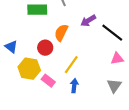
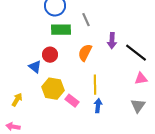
purple arrow: (88, 21) -> (112, 41), turned -56
red circle: (45, 48) -> (50, 55), moved
yellow line: (71, 65) -> (95, 85), turned -36

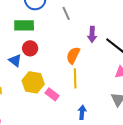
green rectangle: (61, 30) -> (24, 25), moved
orange semicircle: (85, 53) -> (73, 55), moved
blue arrow: (98, 106) -> (82, 112), moved

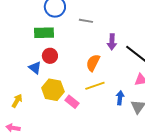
gray line: (66, 13) -> (86, 21), turned -56
yellow line: (75, 78) -> (95, 86), turned 72
blue arrow: (82, 112) -> (120, 98), moved

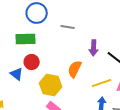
yellow line: (95, 86) -> (102, 83), moved
yellow hexagon: (53, 90) -> (51, 85), moved

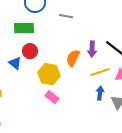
purple arrow: (94, 48) -> (92, 49), moved

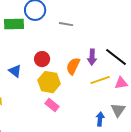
green rectangle: (24, 28) -> (14, 24), moved
red circle: (30, 51) -> (42, 59), moved
blue arrow: (100, 93) -> (100, 119), moved

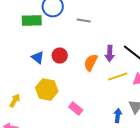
blue triangle: (15, 71) -> (38, 58), moved
yellow hexagon: (49, 82) -> (47, 90), moved
pink rectangle: (52, 105) -> (76, 109), moved

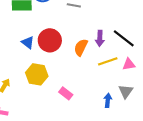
red circle: (60, 56) -> (50, 40), size x1.5

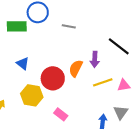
black line: (124, 38) -> (119, 46), moved
red circle: (50, 40) -> (53, 78), moved

